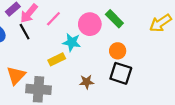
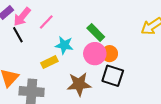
green rectangle: (114, 19) -> (96, 33), moved
pink circle: (90, 24) -> (95, 54), moved
brown star: (87, 82) -> (79, 84), size x1.6

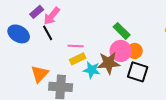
pink line: (46, 22) -> (76, 46), moved, turned 49
cyan star: (64, 45) -> (92, 70), moved
brown star: (79, 84) -> (109, 63), moved

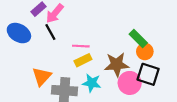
green rectangle: (122, 31) -> (138, 38), moved
pink circle: (121, 51) -> (130, 83), moved
cyan star: (92, 70) -> (92, 83), moved

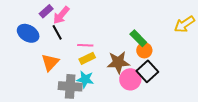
black square: (148, 74) -> (147, 71), turned 30
orange triangle: (42, 76) -> (50, 62), moved
cyan star: (92, 83) -> (85, 79), moved

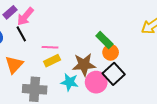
cyan star: (85, 79) -> (70, 82), moved

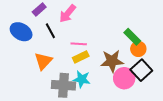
pink arrow: (25, 16) -> (68, 14), moved
cyan star: (70, 82) -> (82, 79), moved

